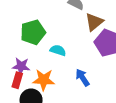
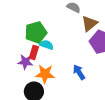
cyan semicircle: (58, 50) -> (46, 45), moved
red rectangle: (17, 80) -> (34, 52), moved

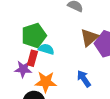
brown triangle: (89, 24) -> (89, 38), moved

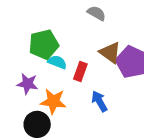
brown triangle: (89, 38) -> (110, 52), turned -48
red rectangle: (32, 58) -> (80, 72), moved

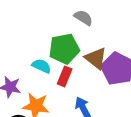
green pentagon: (44, 44) -> (64, 49), moved

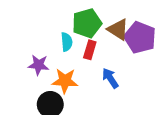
cyan semicircle: (41, 66) -> (67, 42), turned 66

